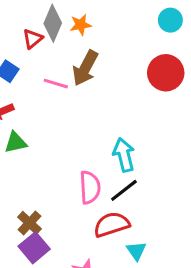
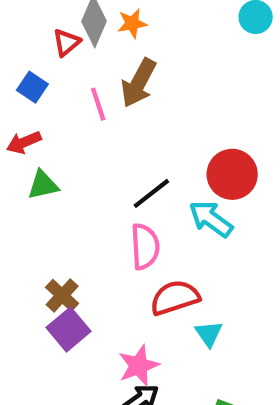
red circle: (166, 73) -> (232, 174), moved
pink line: (56, 84) -> (98, 104), turned 55
cyan arrow: (124, 155) -> (211, 219), moved, turned -40
black line: (124, 190) -> (151, 193), moved

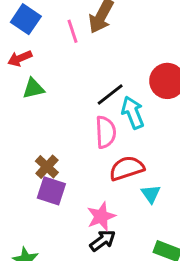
blue square: (32, 87) -> (26, 19), size x1.4
cyan arrow: (211, 219) -> (133, 113), moved, turned 32
purple square: (68, 329) -> (51, 191), turned -32

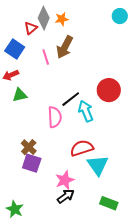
pink semicircle: (106, 132) -> (55, 117), moved
cyan triangle: (151, 194) -> (98, 165), size x1.6

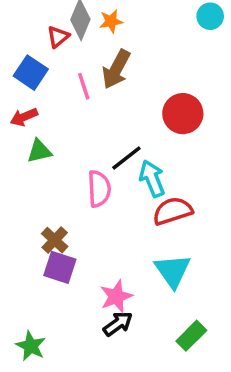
red circle: (109, 90) -> (183, 114), moved
red semicircle: (82, 148) -> (173, 211), moved
green rectangle: (109, 203) -> (191, 336), turned -66

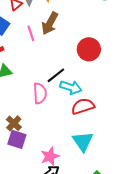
cyan arrow: (152, 179) -> (71, 87), turned 130

